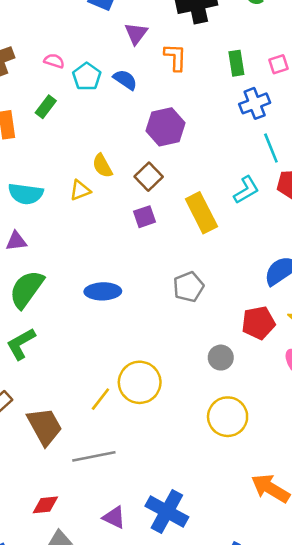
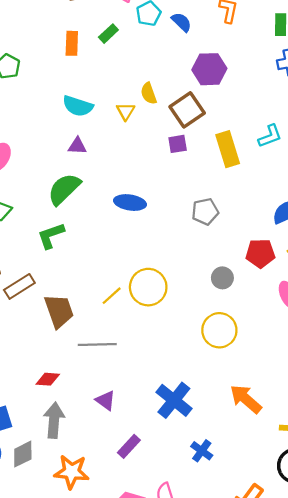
brown square: (149, 177) -> (187, 110), size x1.4
yellow triangle: (80, 190) -> (126, 111), turned -48
purple triangle: (16, 241) -> (77, 146), moved
blue cross: (167, 512) -> (174, 400), moved

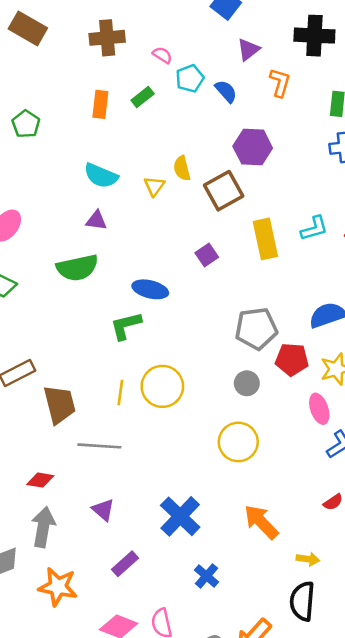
purple square: (178, 144) -> (207, 255), moved, turned -30
green semicircle: (64, 189) -> (77, 268), turned -153
gray pentagon: (205, 212) -> (256, 329), moved, size x1.4
green L-shape: (51, 236) -> (126, 326), moved
yellow line: (112, 296) -> (120, 392), turned -45

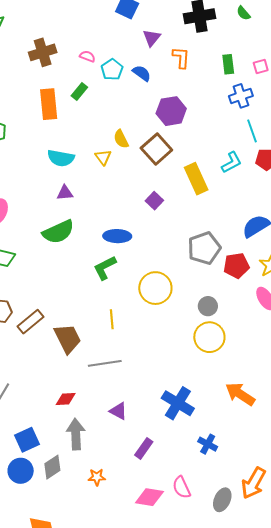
orange rectangle: (100, 104) -> (49, 104), size x1.4
gray circle: (247, 383) -> (208, 306), moved
yellow circle: (162, 386) -> (155, 288), moved
orange star: (58, 587) -> (97, 477), size x0.6

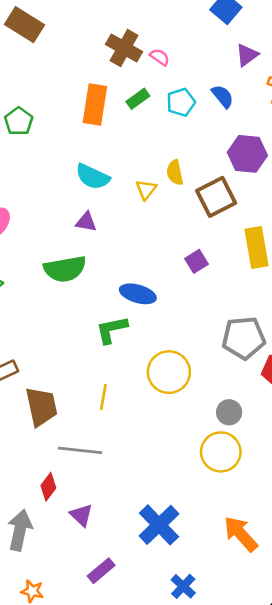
brown cross: (43, 52) -> (124, 48), moved, turned 32
cyan pentagon: (112, 70) -> (181, 102), moved
red diamond: (66, 399) -> (48, 487), moved, turned -65

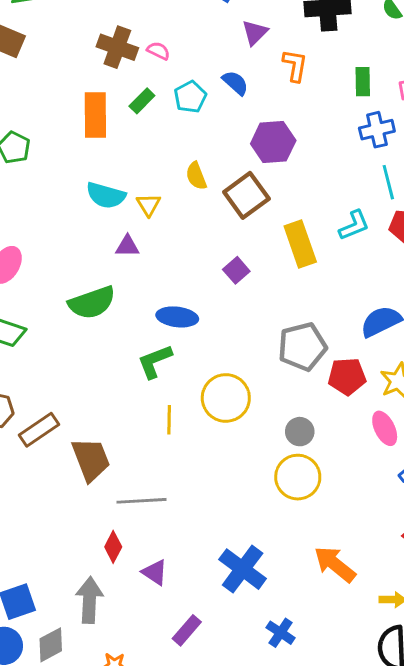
yellow triangle: (146, 190) -> (148, 205), moved
purple triangle: (86, 222) -> (127, 246), moved
yellow line: (103, 397) -> (169, 420), moved

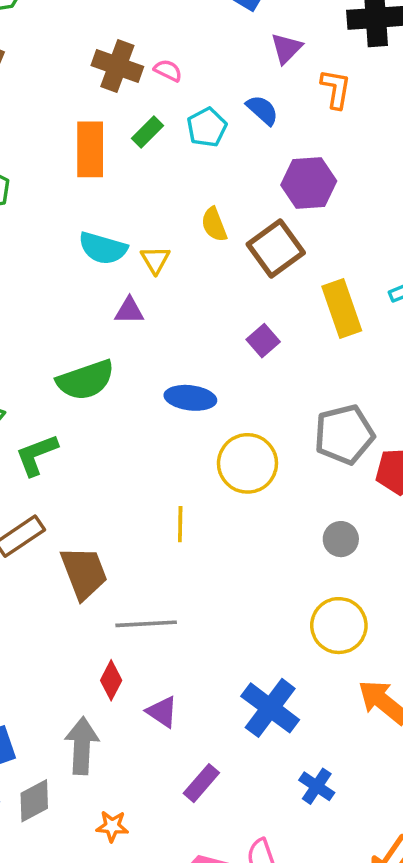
green L-shape: (155, 361) -> (37, 455), moved
yellow circle: (226, 398) -> (247, 463), moved
yellow circle: (298, 477) -> (339, 626), moved

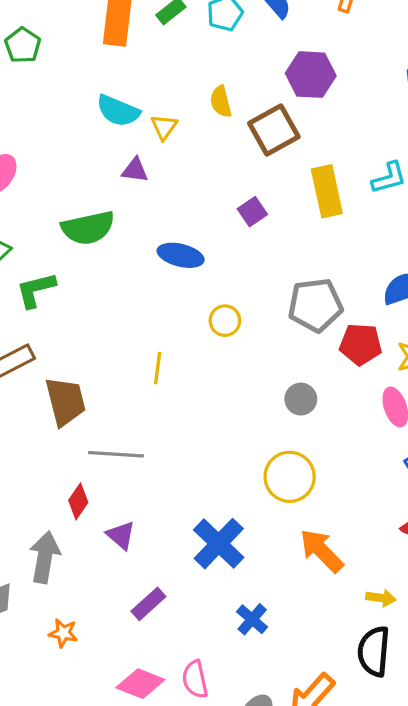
yellow circle: (247, 463) -> (225, 321), size x0.6

